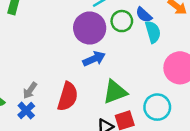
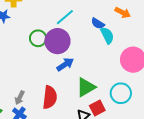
green circle: (122, 21) -> (38, 38), moved

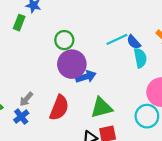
cyan line: (65, 17) -> (117, 39), moved
purple circle: (57, 41) -> (72, 64), moved
cyan circle: (121, 93) -> (147, 116), moved

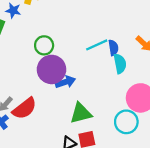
blue semicircle: (134, 42) -> (113, 48), turned -147
red semicircle: (59, 108) -> (24, 108), moved, turned 30

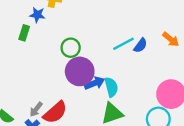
blue semicircle: (113, 48) -> (140, 45), turned 49
cyan semicircle: (120, 64) -> (111, 87), moved

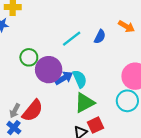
cyan line: (123, 44) -> (72, 39), moved
green circle: (71, 48) -> (29, 57), moved

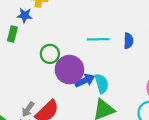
blue semicircle: (100, 37) -> (129, 41), turned -32
cyan line: (72, 39) -> (98, 39), turned 30

